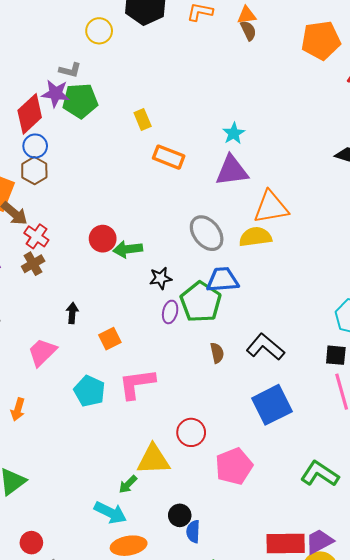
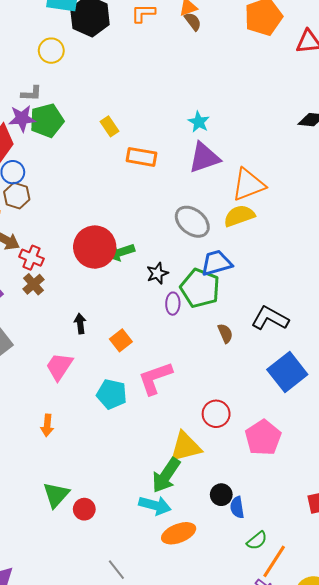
red circle: (103, 239) -> (95, 247), size x1.6
green arrow: (128, 484) -> (166, 475), size x1.8
red circle: (31, 543) -> (84, 509), moved

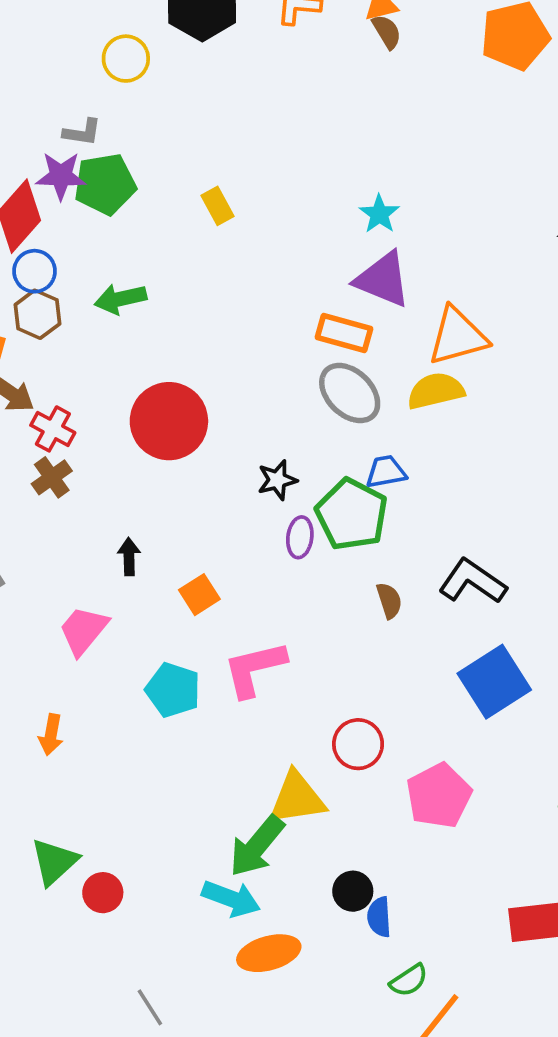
orange rectangle: (142, 157) -> (344, 333), moved
purple triangle: (204, 158) -> (383, 279), turned 36
green arrow: (121, 252) -> (120, 299), moved
blue trapezoid: (216, 263) -> (386, 472), size x0.7

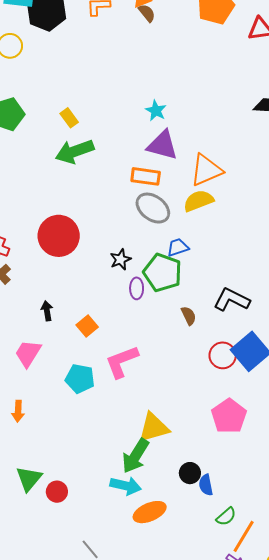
green arrow: (120, 299) -> (75, 151), moved, size x1.4
red circle: (358, 744) -> (223, 355), moved

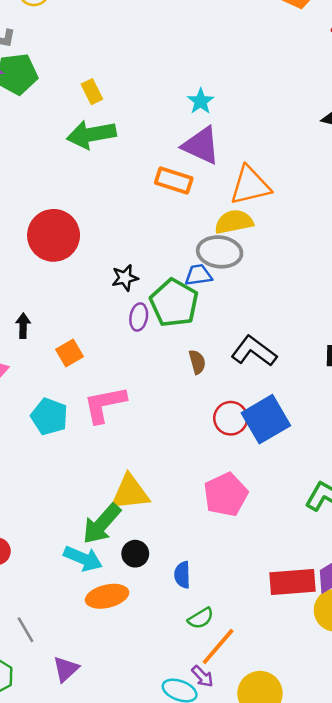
gray ellipse: (153, 208) -> (220, 252), moved, turned -40
black circle: (190, 473) -> (135, 554), moved

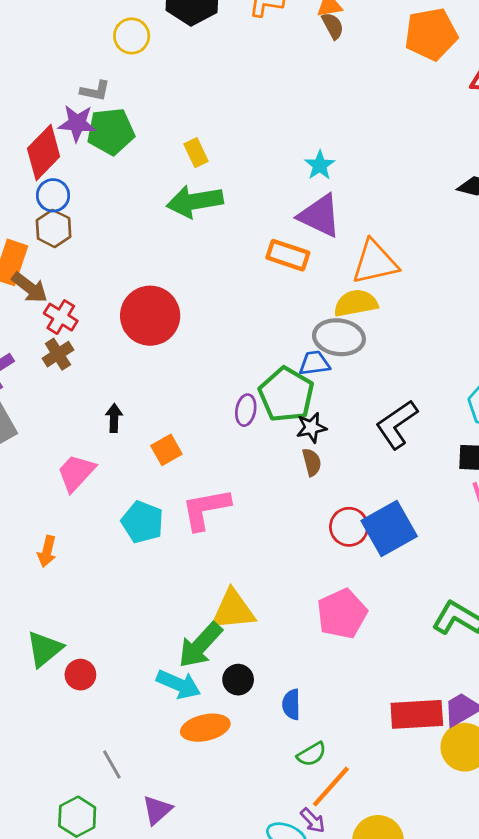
black star: (125, 278) -> (311, 428), moved
black L-shape: (254, 351) -> (397, 424), moved, turned -72

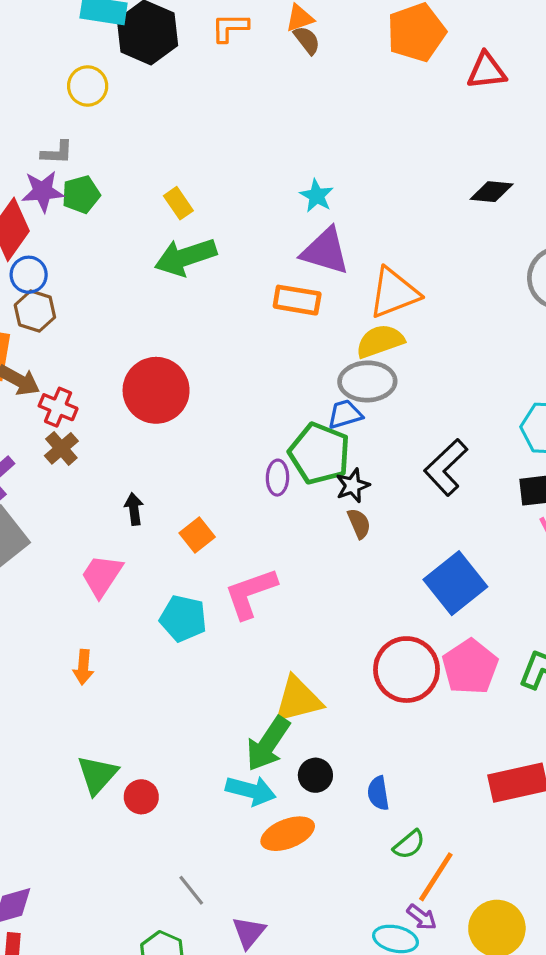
green pentagon: (111, 131) -> (81, 195), size x0.7
red circle: (349, 527) -> (407, 670), moved, size x1.5
pink pentagon: (342, 614) -> (470, 667), moved

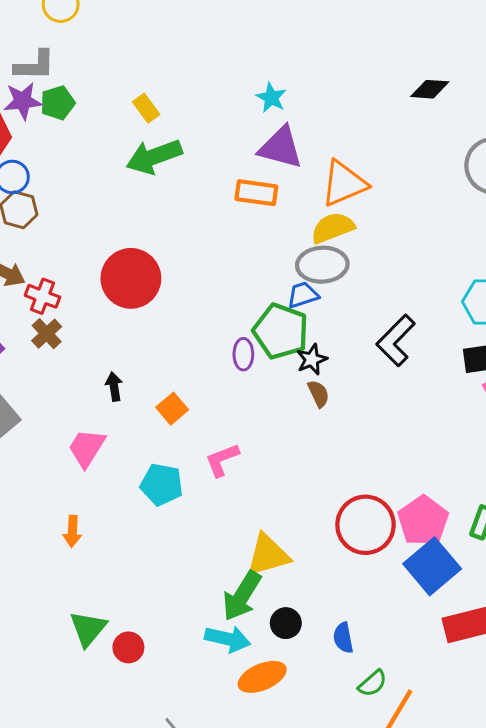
gray L-shape: (57, 153) -> (35, 65), size x1.4
blue square: (455, 583) -> (432, 566), moved
pink L-shape: (251, 593) -> (222, 460), size x0.7

